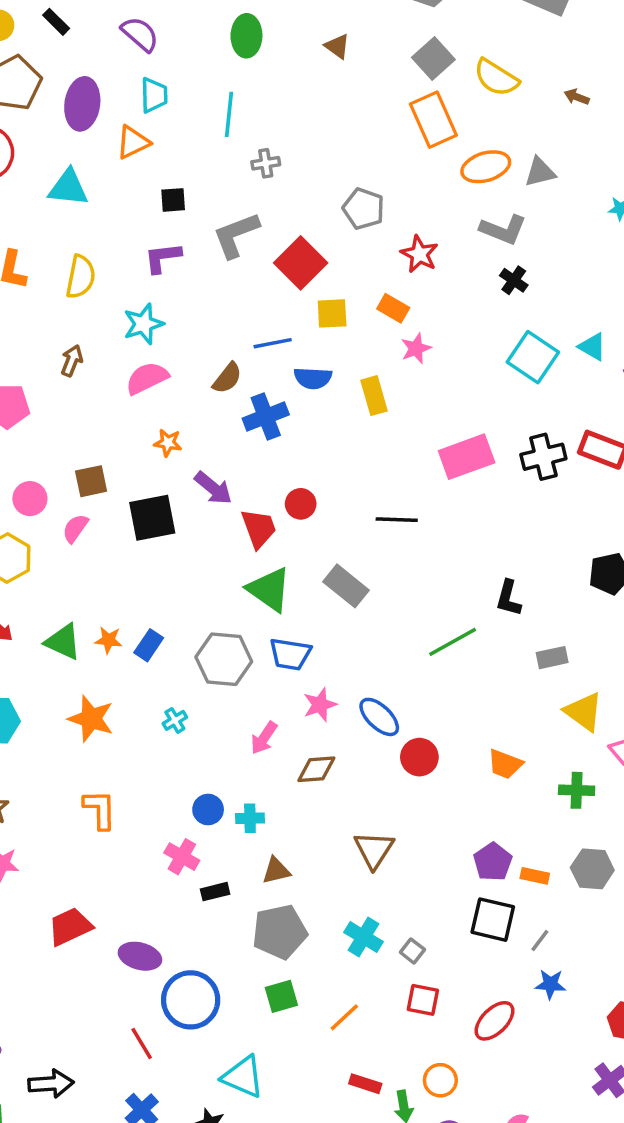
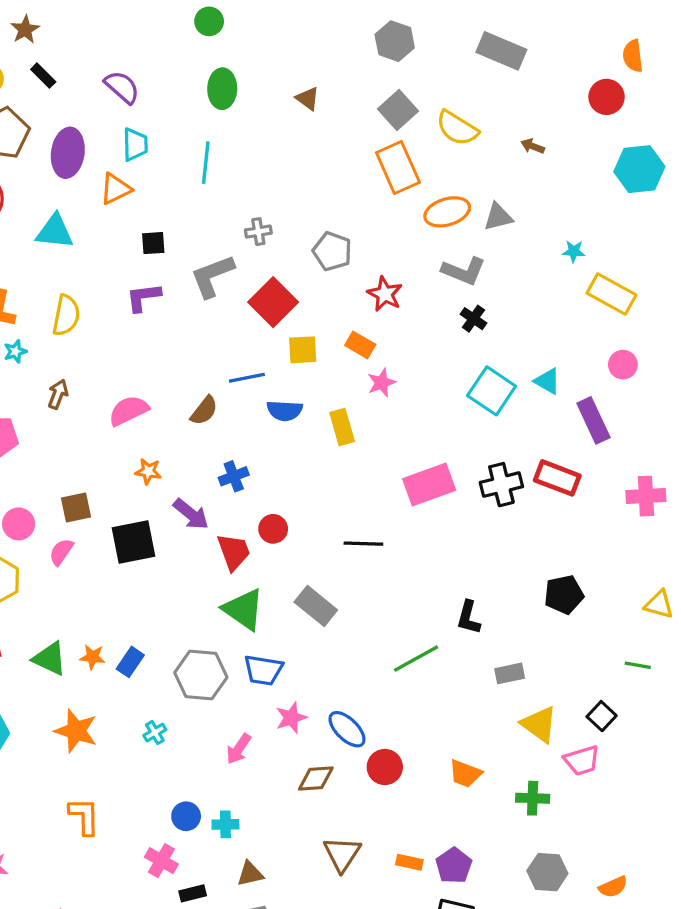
gray cross: (266, 163) -> (258, 232), moved
cyan star: (143, 324) -> (15, 351), moved, size x0.6
blue cross: (266, 417) -> (234, 476), moved, size x0.7
brown diamond: (316, 769) -> (316, 778), moved
orange rectangle: (535, 876) -> (409, 862), moved

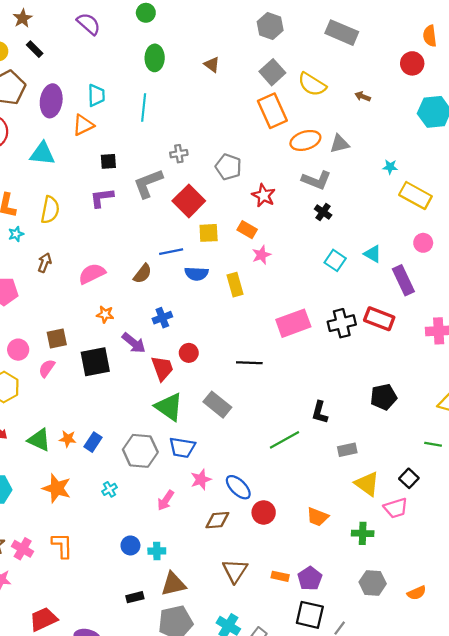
purple semicircle: (122, 87) -> (89, 24), moved
cyan square: (492, 391) -> (335, 260), size x0.7
pink cross: (161, 861) -> (23, 549), moved
brown triangle: (250, 874) -> (173, 584), size x1.4

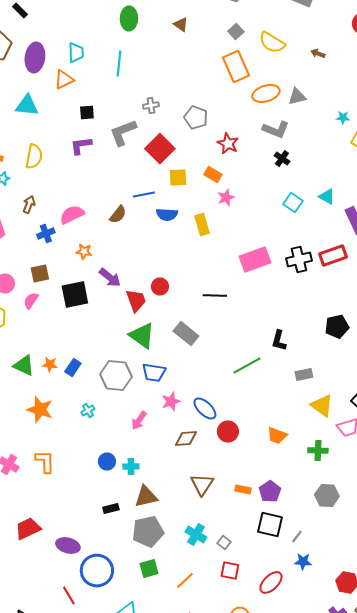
gray square: (272, 72) -> (236, 32), size x0.7
blue cross: (162, 318) -> (46, 234), moved
red rectangle: (379, 319) -> (333, 256), turned -40

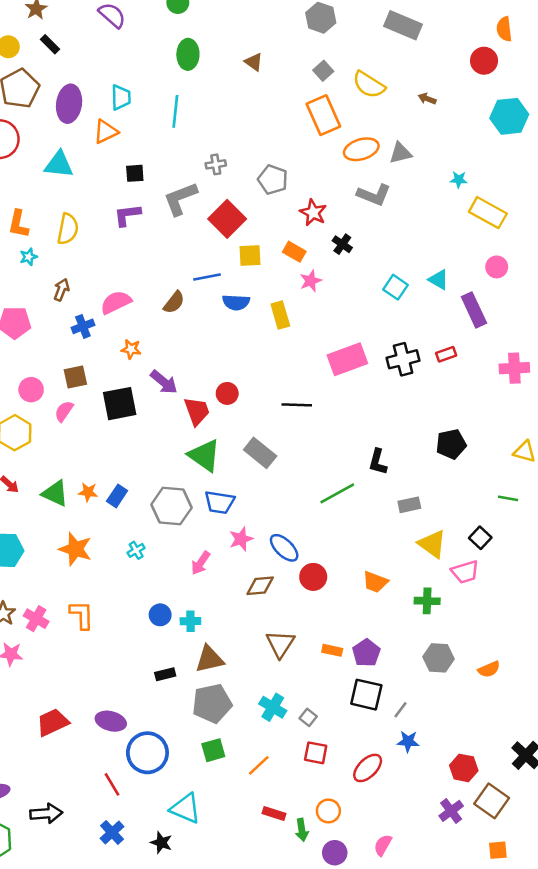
black cross: (282, 158) -> (342, 244), moved
red rectangle: (333, 256) -> (446, 354), size x0.6
red trapezoid: (28, 528) -> (53, 722), moved

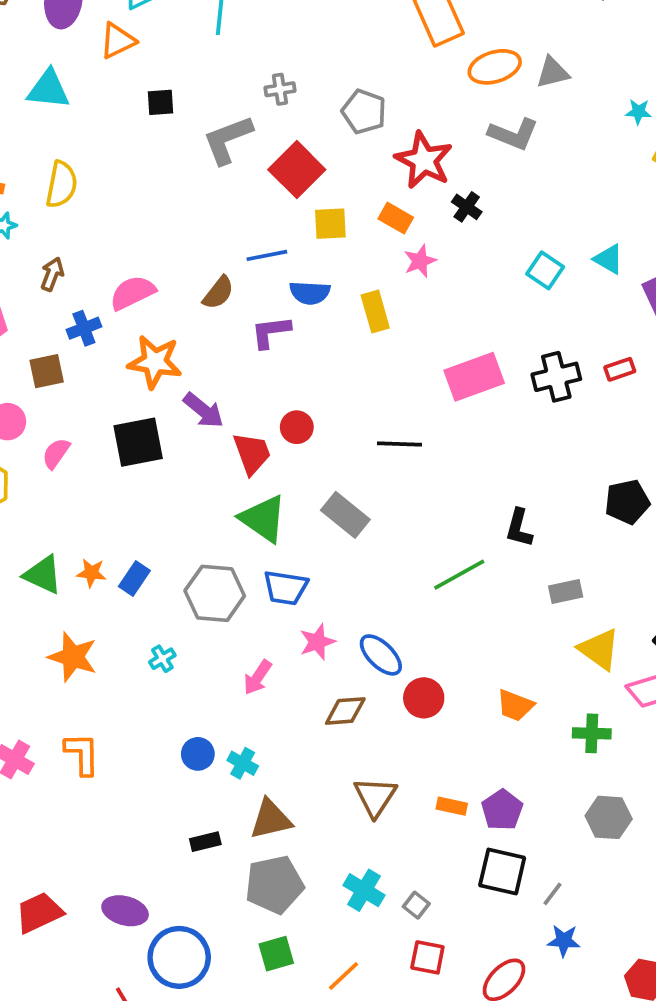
red star: (313, 213) -> (424, 160), size x1.4
purple L-shape: (127, 215) -> (271, 332), moved
orange star: (131, 349) -> (155, 362), size x1.8
brown square: (75, 377) -> (47, 371), moved
cyan cross: (190, 621) -> (243, 763), turned 30

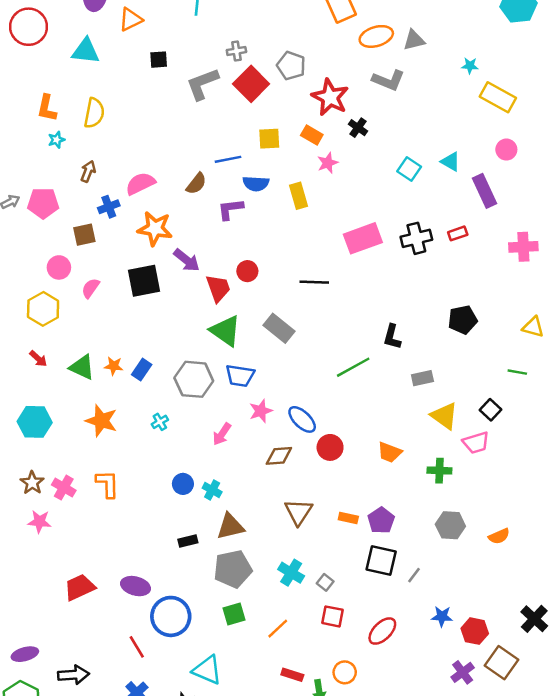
red square: (297, 170) -> (251, 84), moved
blue star: (564, 941) -> (442, 616), moved

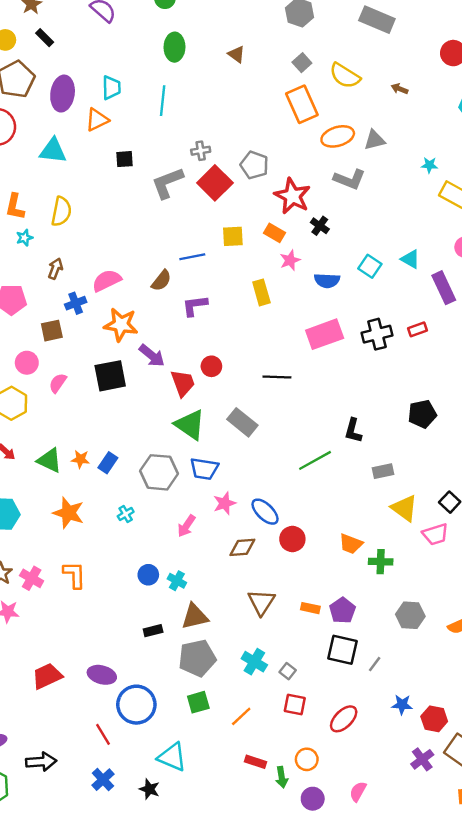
blue semicircle: (256, 184) -> (327, 281), moved
green cross: (439, 471) -> (381, 562), moved

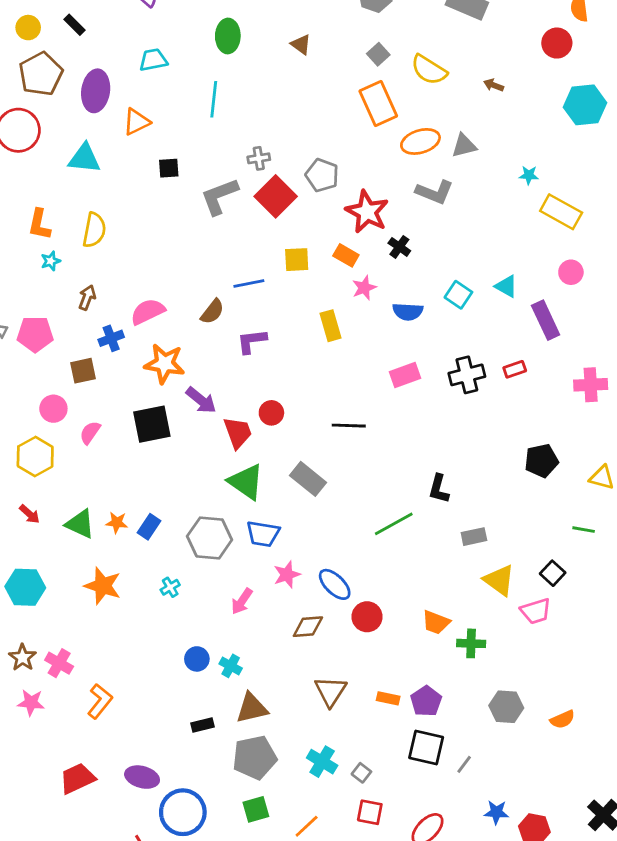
cyan trapezoid: (111, 88) -> (153, 60), moved, turned -100
pink rectangle: (325, 334) -> (405, 375), size x0.7
black pentagon: (422, 414) -> (541, 461), moved
orange L-shape: (74, 575) -> (100, 701), moved, turned 40

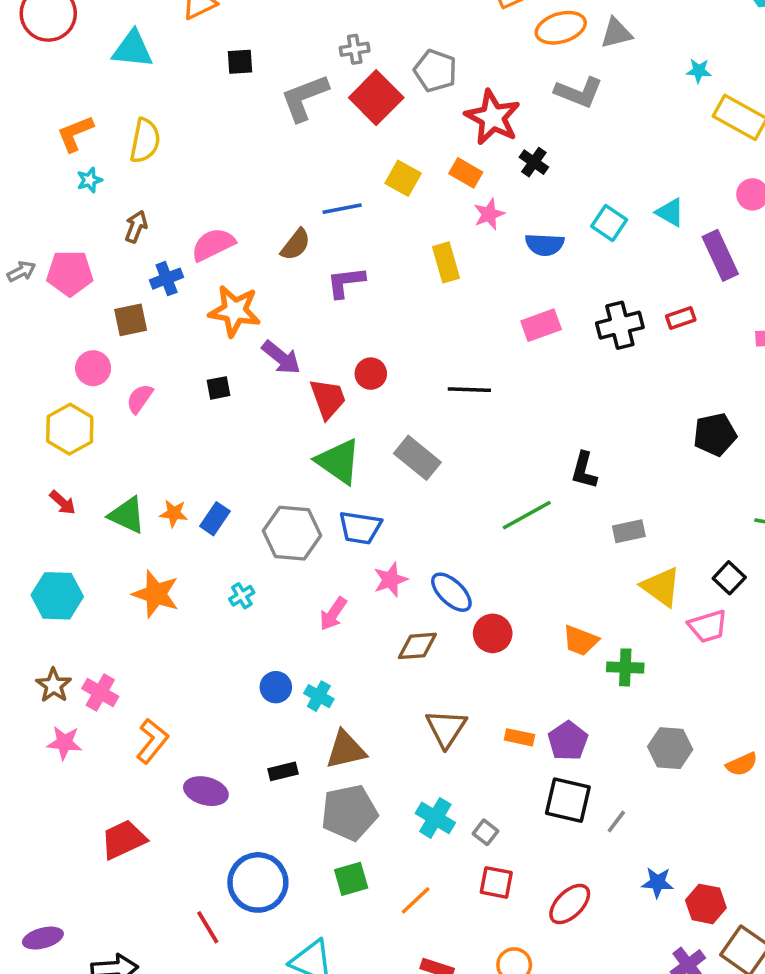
orange L-shape: (39, 224) -> (75, 133), turned 56
yellow square: (297, 260) -> (403, 178), turned 32
black square: (152, 424) -> (218, 388), size x0.5
purple ellipse: (142, 777) -> (206, 791), moved

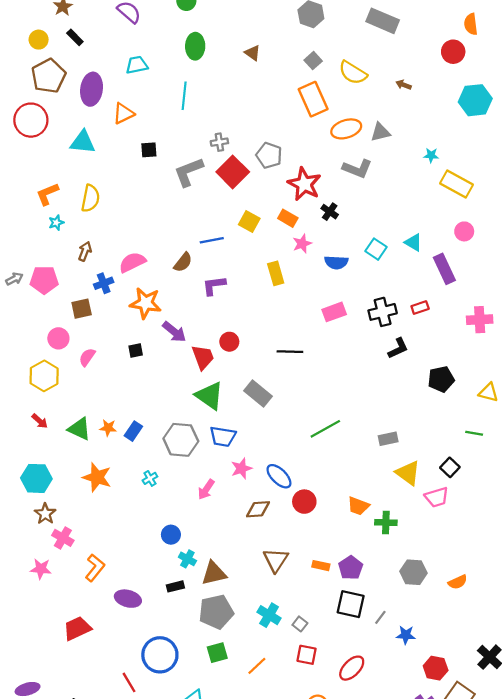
black L-shape: (584, 470) -> (398, 348), moved, turned -130
brown star: (54, 685) -> (45, 514), moved
cyan cross: (319, 696) -> (187, 559), moved
blue star: (658, 882) -> (406, 635), moved

